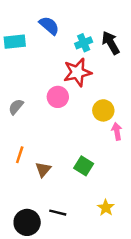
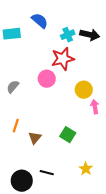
black arrow: (111, 43) -> (90, 35), turned 132

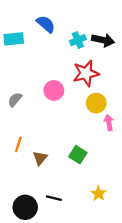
red star: (63, 59) -> (86, 73), moved

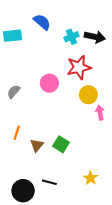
green square: (78, 155) -> (61, 144), moved

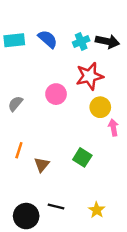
blue semicircle: (42, 22) -> (48, 39), moved
green square: (61, 144) -> (82, 157), moved
yellow star: (91, 178) -> (97, 210), moved

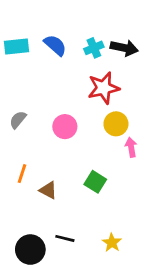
pink circle: (56, 94) -> (65, 127), moved
brown triangle: (42, 165) -> (48, 190), turned -42

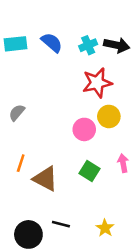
pink circle: (65, 127) -> (84, 129), moved
pink arrow: (131, 147) -> (123, 163), moved
brown triangle: (48, 190) -> (45, 179), size x1.5

